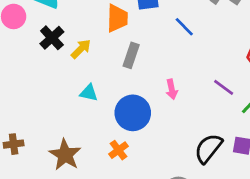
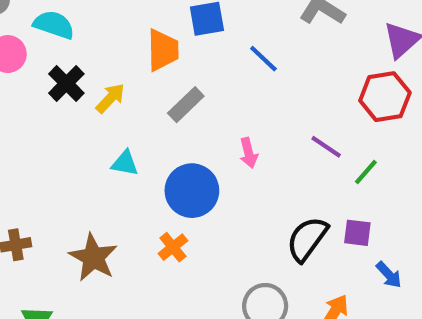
gray rectangle: (131, 55) -> (186, 105), turned 30

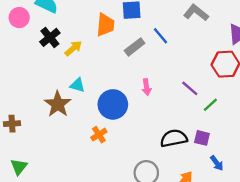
gray rectangle: (186, 105) -> (135, 47), moved
black semicircle: (307, 239) -> (174, 138), turned 36
brown star: (93, 257) -> (58, 104), moved

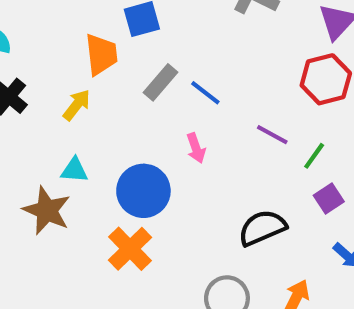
blue line: (161, 36) -> (205, 93), moved
yellow arrow: (73, 48) -> (77, 105), moved
orange cross: (99, 135) -> (130, 249), size x1.5
purple square: (202, 138) -> (329, 198), moved, turned -35

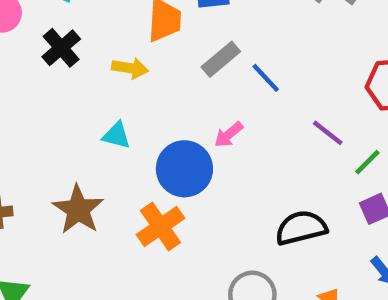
yellow arrow: (77, 105) -> (130, 68), turned 52
pink arrow: (196, 148) -> (229, 135), moved, turned 60
brown star: (47, 210) -> (78, 210), moved

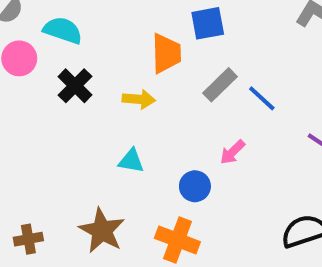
blue circle: (184, 169) -> (195, 186), size x0.6
orange cross: (160, 226) -> (177, 240), turned -30

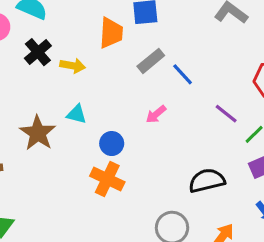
yellow arrow: (139, 99) -> (73, 66), moved
blue circle: (195, 186) -> (112, 144), moved
brown star: (102, 231) -> (38, 133), moved

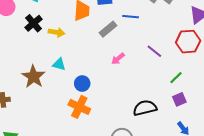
blue line: (183, 74) -> (131, 17), moved, turned -42
pink arrow: (156, 114) -> (118, 59), moved
purple line: (226, 114) -> (154, 51), moved

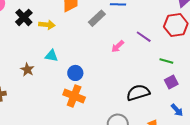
pink arrow: (118, 59) -> (118, 46), moved
brown star: (33, 77) -> (27, 69), size x0.6
green line: (176, 78) -> (166, 61), turned 64

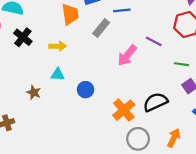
yellow arrow: (47, 25) -> (58, 46), moved
pink arrow: (118, 46) -> (127, 55), size x1.5
orange cross: (74, 96) -> (124, 110), moved, turned 35

